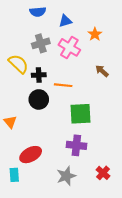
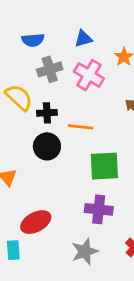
blue semicircle: (38, 12) -> (33, 40), moved

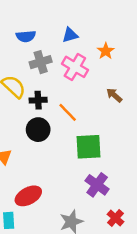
orange line: (81, 127) -> (68, 112), turned 40
purple cross: (99, 209) -> (97, 185), moved, turned 30

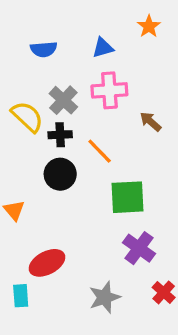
orange star: (106, 51) -> (149, 26), moved
gray cross: (41, 62) -> (63, 100), moved, turned -30
pink cross: (75, 67) -> (109, 90), turned -35
brown arrow: (114, 95) -> (150, 122), moved

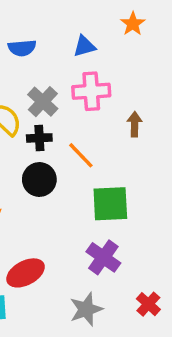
brown arrow: (150, 122) -> (135, 124), turned 50
purple cross: (139, 248) -> (103, 257), moved

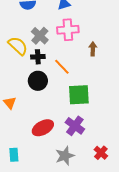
red ellipse: (26, 273) -> (43, 128), moved

